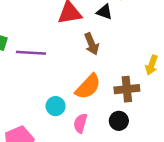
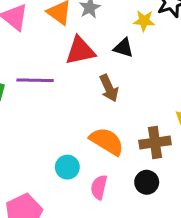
purple line: (31, 53) -> (35, 80), moved
orange semicircle: (88, 87) -> (107, 141), turned -100

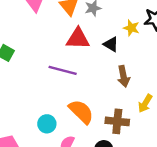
purple line: (35, 80) -> (63, 70), moved
brown arrow: (109, 88) -> (123, 76), moved

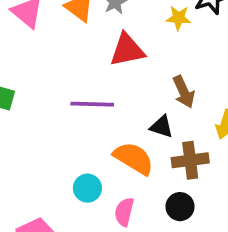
red triangle: (78, 39) -> (127, 50), moved
black triangle: (111, 44) -> (162, 127), moved

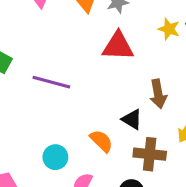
purple line: (92, 104) -> (51, 82), moved
orange semicircle: (134, 158) -> (101, 141), size x0.7

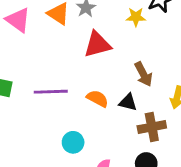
orange semicircle: (101, 141) -> (97, 99), moved
cyan circle: (55, 157) -> (73, 142), moved

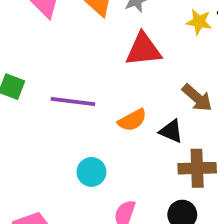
brown arrow: (143, 74) -> (197, 98), turned -30
orange semicircle: (97, 99) -> (132, 120), turned 115

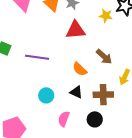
orange semicircle: (132, 120) -> (80, 69), moved, turned 70
black triangle: (171, 131) -> (76, 92), moved

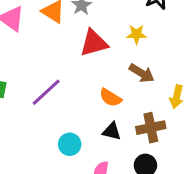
yellow star: (106, 16) -> (137, 34), moved
purple line: (37, 57) -> (46, 92), turned -40

